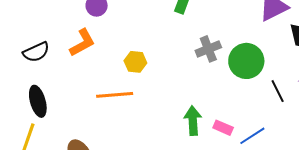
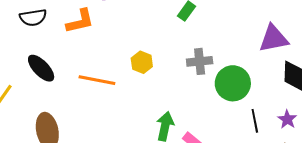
yellow hexagon: (135, 62) -> (142, 62), moved
black ellipse: (38, 101) -> (41, 68), moved, turned -44

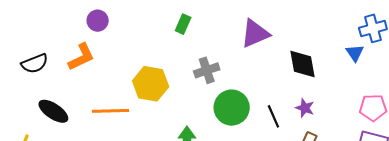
purple triangle: (274, 39) -> (255, 34), moved
yellow hexagon: (142, 62) -> (151, 84), size x1.6
green circle: (233, 83) -> (232, 108), moved

